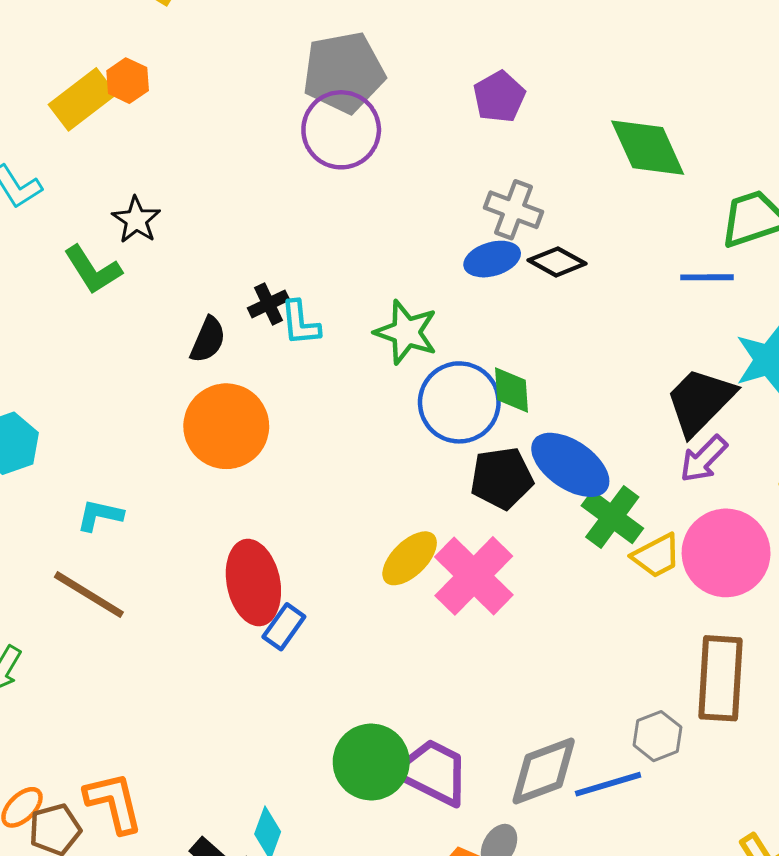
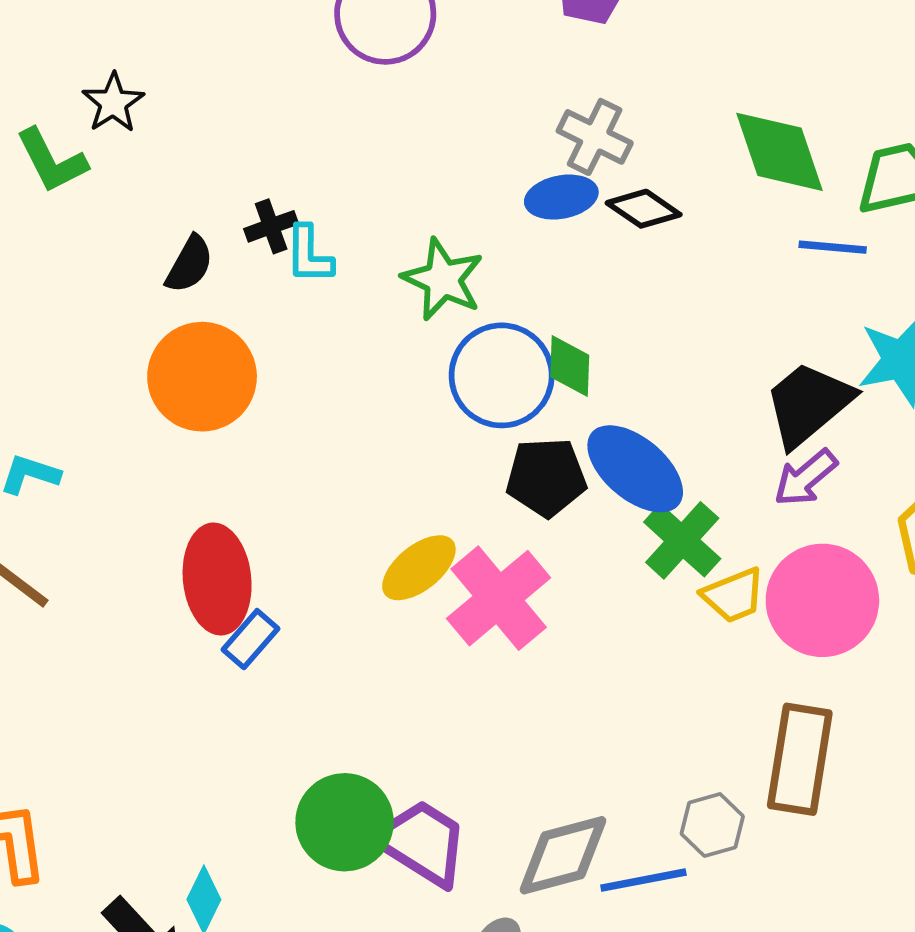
green diamond: (648, 148) -> (779, 152), moved

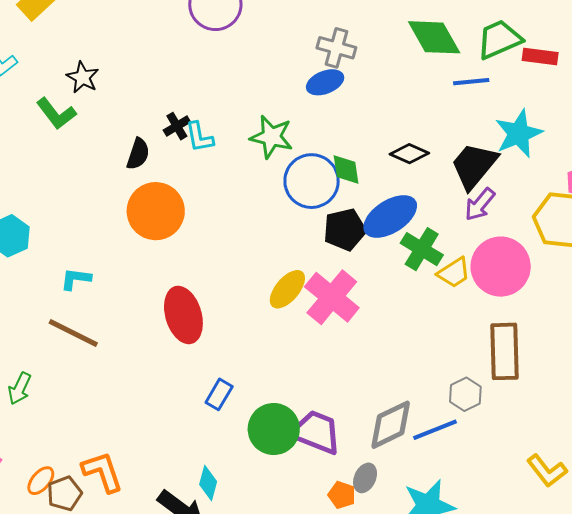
black diamond: (644, 209) -> (409, 154), moved
blue ellipse: (635, 469) -> (390, 217), turned -62
blue rectangle: (250, 639) -> (219, 394), moved

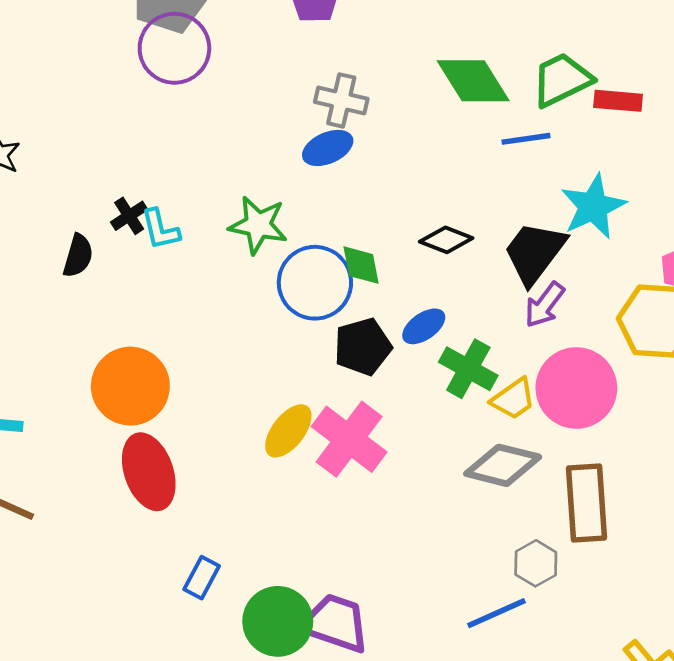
orange circle: (156, 211) -> (130, 386), moved
blue ellipse: (390, 217) -> (424, 326), size x0.6
gray diamond: (391, 425) -> (503, 465), moved, turned 42

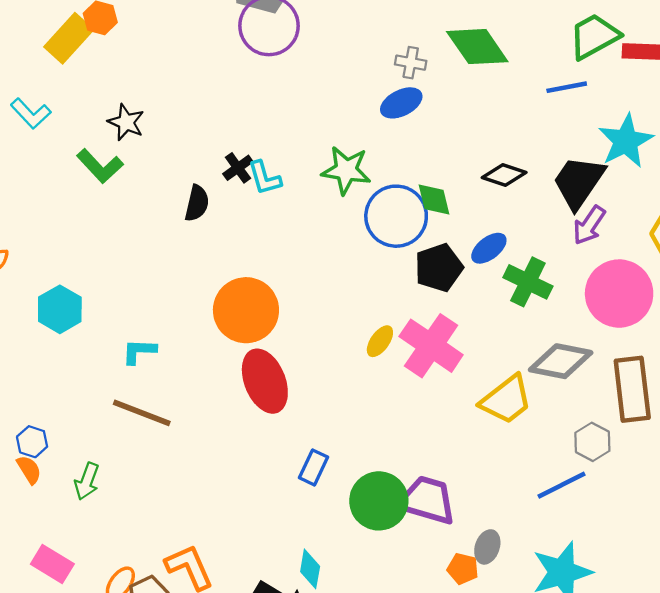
green diamond: (473, 81) -> (477, 47), moved
gray cross: (341, 100) -> (411, 63), size x0.7
yellow trapezoid: (513, 399) -> (506, 400), moved, size x1.4
yellow ellipse: (288, 431) -> (380, 341), size x0.7

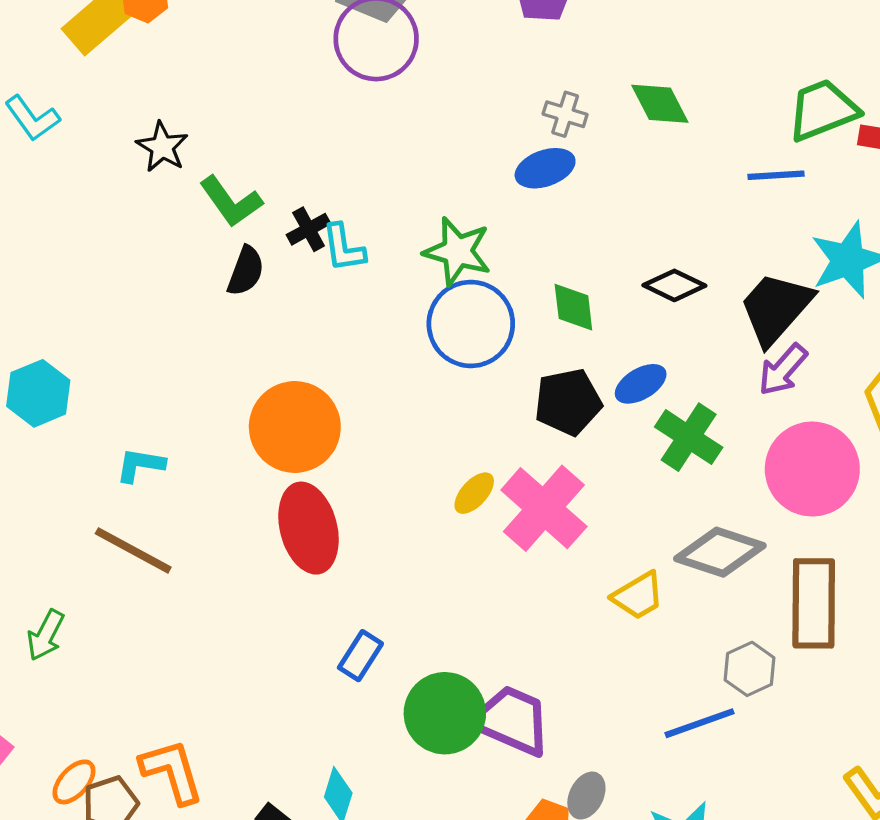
green diamond: (477, 47) -> (660, 104), size x0.7
green L-shape: (100, 166) -> (231, 202), moved
blue circle: (396, 216) -> (471, 324), moved
yellow trapezoid: (506, 400) -> (638, 596), size x0.7

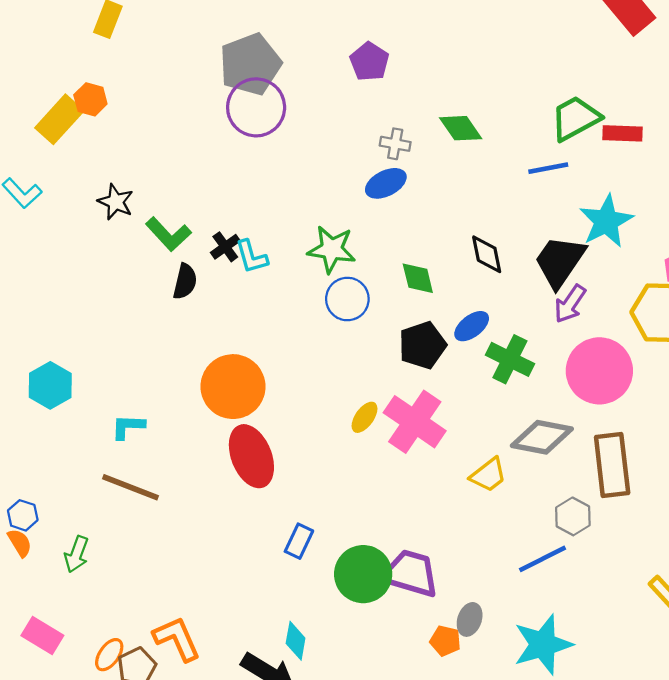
black diamond: (674, 285) -> (487, 254), turned 60
blue circle: (471, 324) -> (347, 299), size x0.7

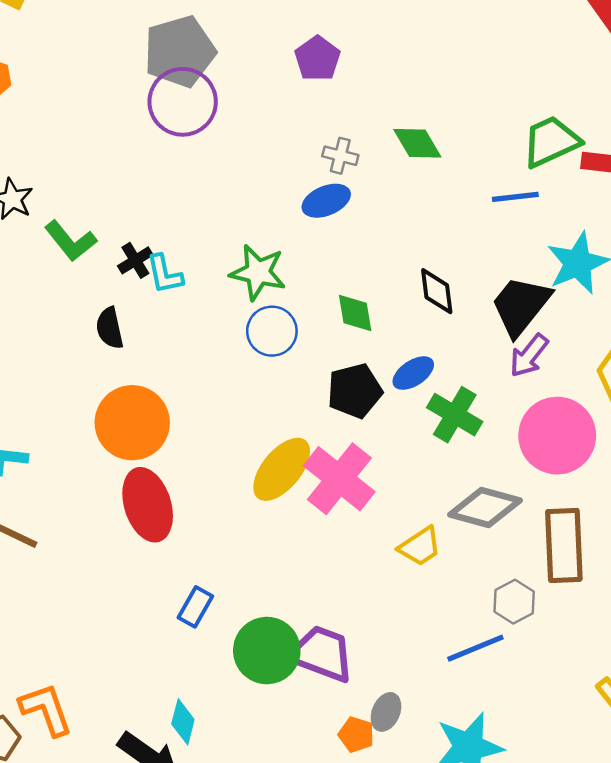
black semicircle: (185, 282) -> (110, 328), moved, turned 150
yellow ellipse: (364, 417) -> (282, 469), size x1.8

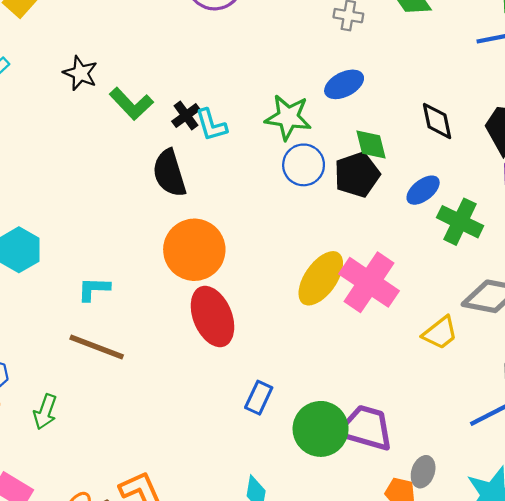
blue ellipse: (326, 201) -> (344, 84), moved
black semicircle: (110, 328) -> (169, 173), size x1.4
black pentagon: (355, 391) -> (357, 175), moved

